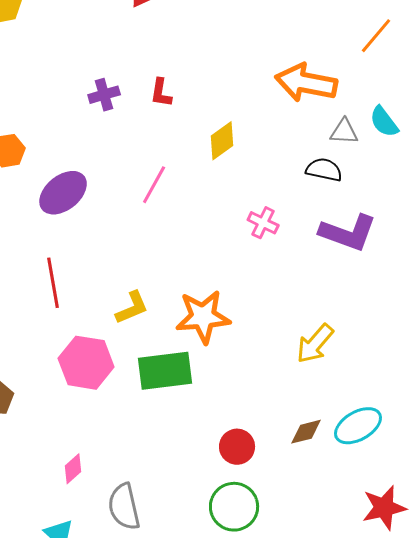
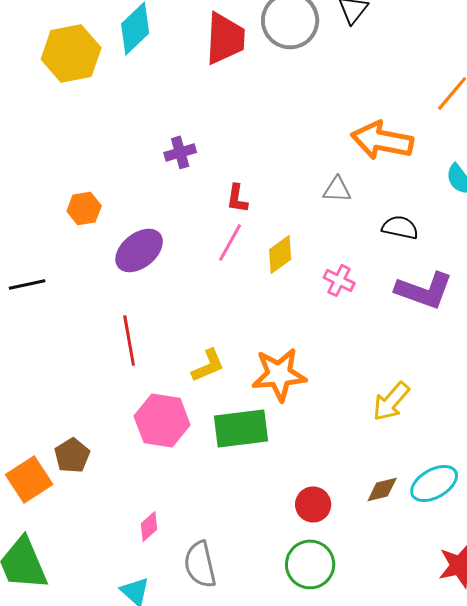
red L-shape: (161, 93) -> (237, 198), moved
gray triangle: (344, 132) -> (337, 189), moved
yellow diamond: (222, 141) -> (280, 254), moved

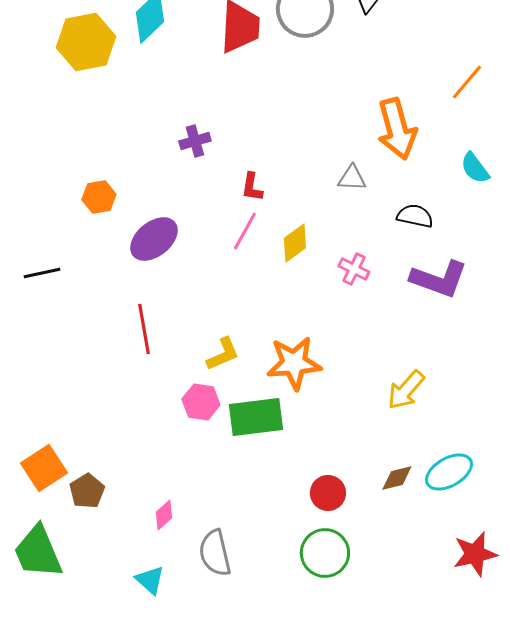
orange arrow: (382, 140) -> (397, 129), turned -116
pink hexagon: (162, 420) -> (201, 402), moved, size x0.7
brown pentagon: (72, 455) -> (87, 491), moved

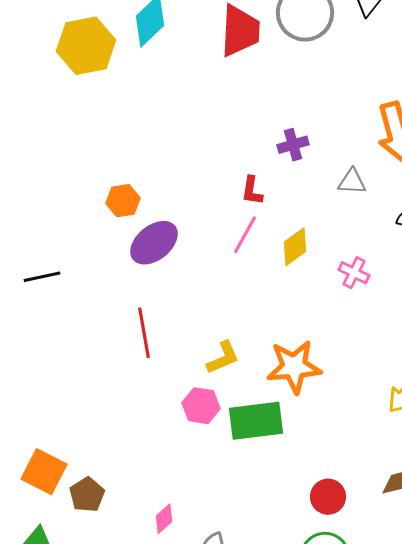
purple cross: (195, 141) -> (293, 145), moved
orange hexagon: (99, 197) -> (123, 201), moved
orange square: (44, 468) -> (44, 472), turned -30

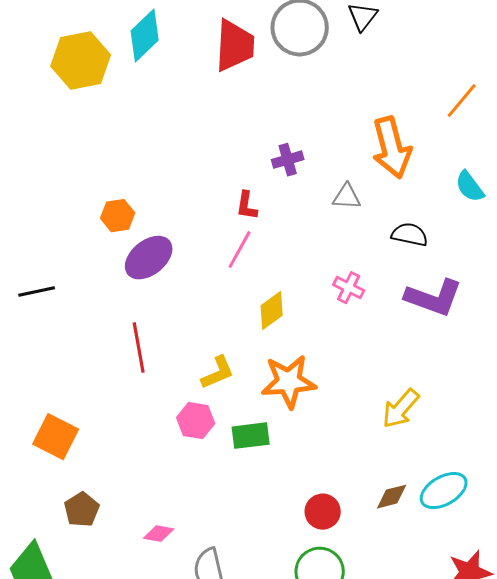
yellow diamond: (295, 247) -> (272, 311), moved
green rectangle: (256, 421) -> (251, 436), size x0.7
orange square: (44, 472) -> (56, 437), moved
pink diamond: (164, 519) -> (159, 534), turned 52

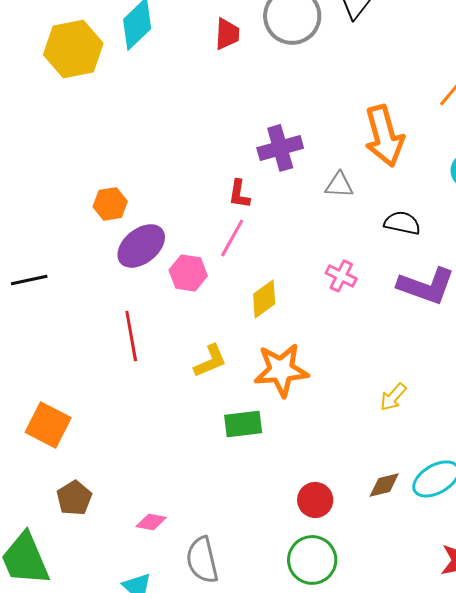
red trapezoid: (235, 46) -> (227, 34), size x0.6
purple cross: (288, 160) -> (280, 148), size x1.4
yellow arrow: (401, 409) -> (393, 397), size x0.7
pink hexagon: (196, 421) -> (188, 273), moved

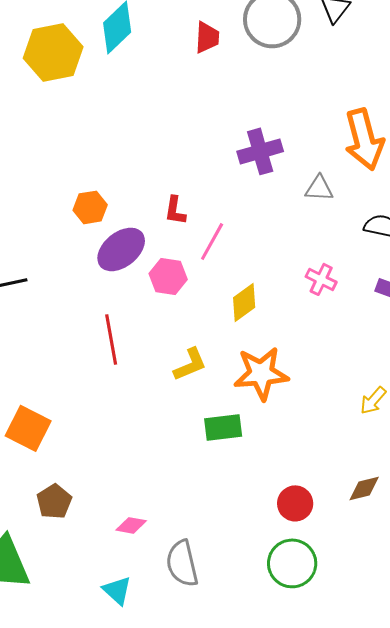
red L-shape: (239, 194) -> (175, 210), moved

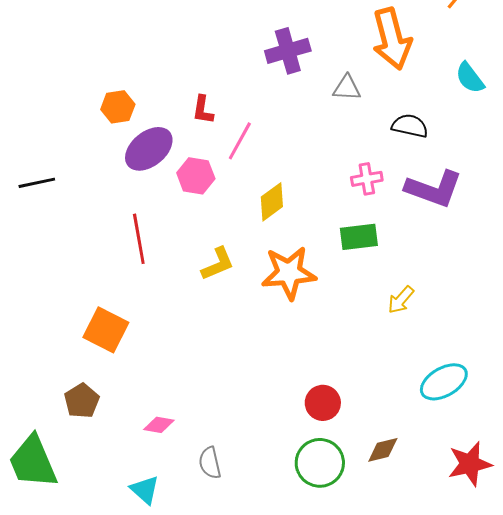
pink cross: (321, 279) -> (367, 179), moved, turned -36
green rectangle: (223, 427) -> (359, 237), moved
orange square: (28, 428) -> (106, 330), moved
brown diamond: (364, 488) -> (383, 450), moved
gray semicircle: (182, 563) -> (210, 463), size x0.7

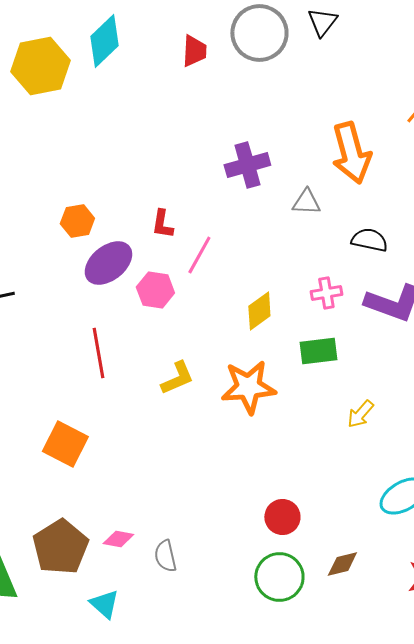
yellow diamond: (272, 202) -> (259, 311), moved
brown pentagon: (82, 401) -> (60, 547), moved, size x1.6
gray semicircle: (210, 463) -> (165, 556), moved

